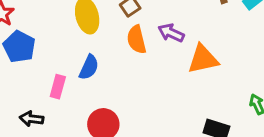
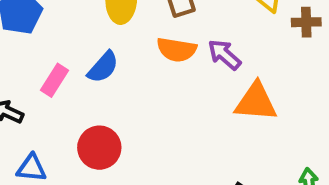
orange semicircle: (136, 39) -> (177, 50), turned -84

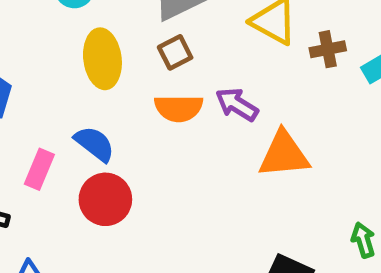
blue semicircle: (103, 67) -> (95, 144), turned -84
red circle: (99, 148) -> (105, 199), moved

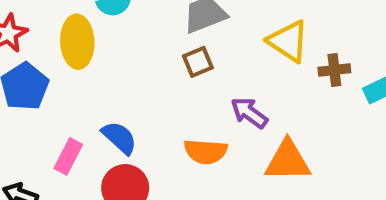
yellow ellipse: (102, 59) -> (77, 42), moved
orange semicircle: (179, 108) -> (206, 151), moved

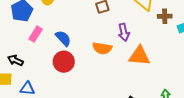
purple arrow: (249, 113) -> (124, 32), turned -144
pink rectangle: (68, 156) -> (36, 34), moved

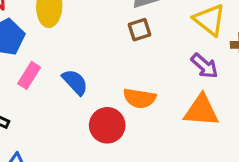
purple arrow: (124, 32) -> (204, 66), moved, turned -36
red circle: (64, 62) -> (107, 125), moved

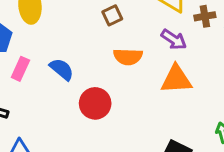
orange semicircle: (140, 98) -> (128, 57), moved

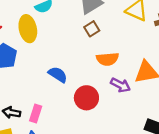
purple arrow: (174, 40) -> (120, 85), moved
pink rectangle: (20, 69) -> (36, 113), moved

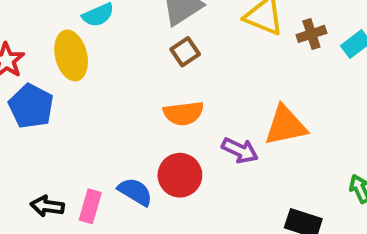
orange semicircle: (107, 59) -> (184, 113), moved
blue semicircle: (58, 75) -> (135, 192), moved

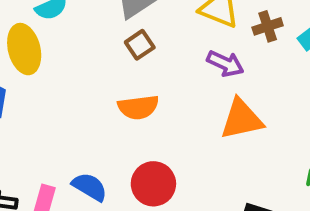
purple arrow: (240, 150) -> (225, 64), moved
red circle: (180, 175) -> (153, 184), moved

